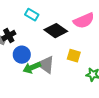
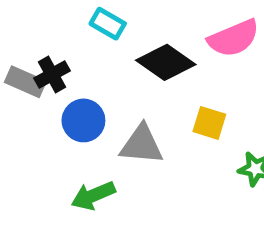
gray triangle: (46, 65) -> (142, 145), turned -30
green arrow: (32, 68) -> (93, 196), moved

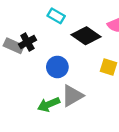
blue circle: (83, 120) -> (57, 67), moved
gray triangle: (142, 145) -> (72, 96), moved, turned -35

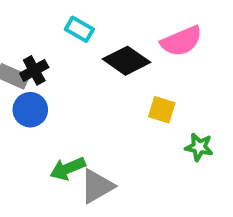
blue circle: (57, 67) -> (30, 110), moved
gray triangle: (72, 96) -> (97, 186), moved

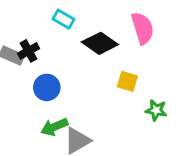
pink semicircle: (181, 41) -> (143, 28), turned -84
blue circle: (30, 110) -> (47, 87), moved

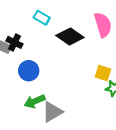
black cross: (29, 51) -> (15, 42), turned -35
yellow square: (127, 81) -> (103, 73), moved

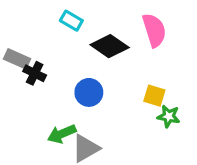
black cross: (15, 42) -> (35, 73), moved
blue circle: (29, 71) -> (89, 92), moved

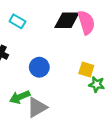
cyan rectangle: (71, 21) -> (17, 21), moved
black diamond: (110, 46) -> (67, 20), moved, turned -35

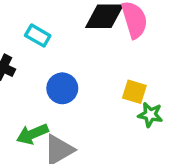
cyan rectangle: (17, 21) -> (38, 36), moved

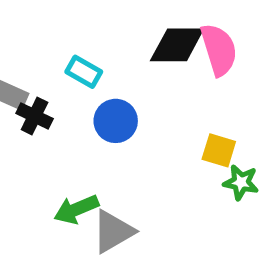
blue circle: (62, 88) -> (116, 121), moved

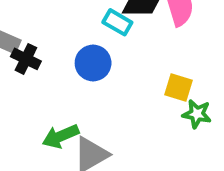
cyan rectangle: (84, 72) -> (117, 22), moved

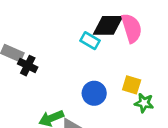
blue circle: (93, 63) -> (94, 93), moved

